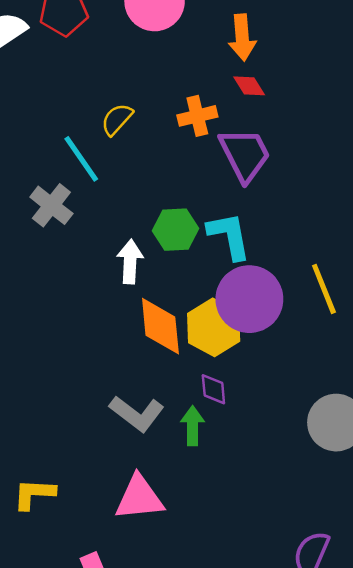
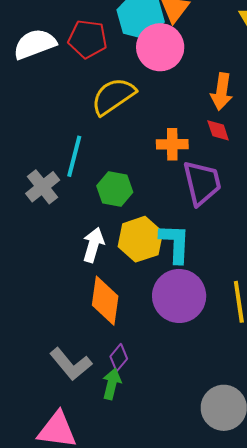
yellow semicircle: (117, 119) -> (113, 96), moved, size x1.6
cyan line: (81, 159) -> (74, 156), turned 36
green hexagon: (175, 230) -> (115, 189), moved
yellow hexagon: (214, 327) -> (140, 239), moved
purple diamond: (213, 389) -> (119, 358), moved, turned 32

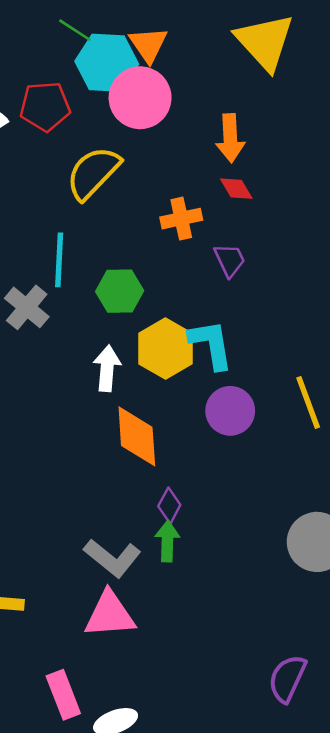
purple trapezoid: (202, 183) -> (230, 260), size x0.6
purple circle: (179, 296) -> (230, 411), size x0.7
gray L-shape: (71, 364) -> (112, 558), moved

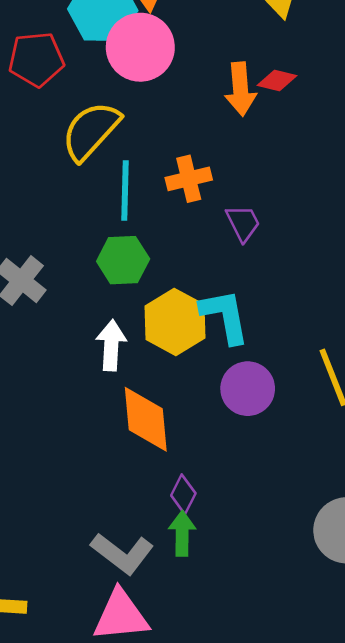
red diamond: (236, 189) -> (277, 81), moved, turned -44
cyan line: (59, 260) -> (125, 191), moved

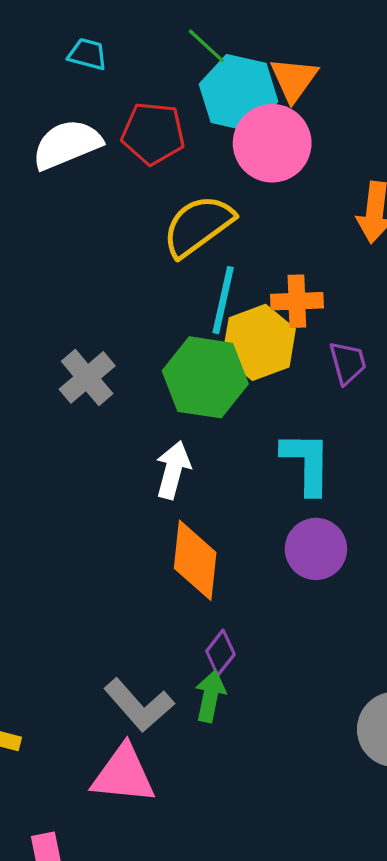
green hexagon: (123, 260) -> (205, 377), size x1.4
yellow hexagon: (175, 322) -> (259, 342), moved

